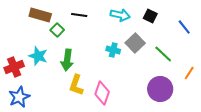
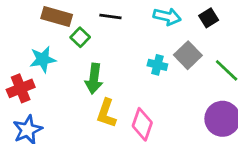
black square: (150, 16) -> (209, 18), turned 32
cyan star: (38, 56) -> (43, 59), moved, turned -30

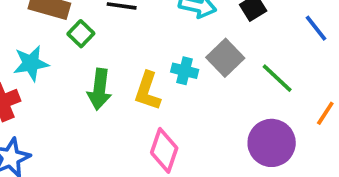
yellow L-shape: (106, 113) -> (148, 91), moved

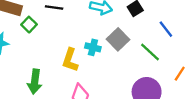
blue line: (316, 28) -> (166, 29), moved
green arrow: (99, 89) -> (35, 82), moved

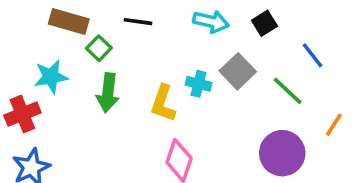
green arrow: (35, 82) -> (108, 93), moved

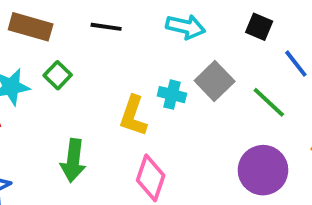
black square: (264, 23) -> (259, 27), moved, turned -35
green square: (99, 48) -> (58, 75), moved
green arrow: (108, 93) -> (73, 160), moved

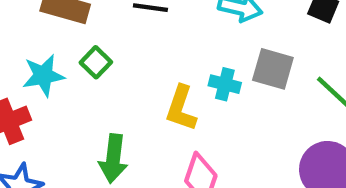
gray square: (215, 81) -> (273, 69), turned -30

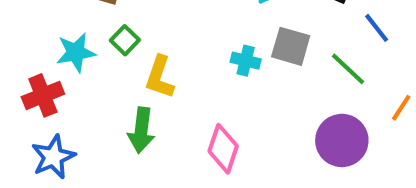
yellow L-shape: (181, 108) -> (160, 77), moved

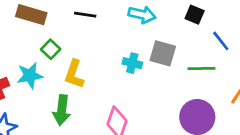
cyan star: (76, 52) -> (30, 76), moved
green line: (348, 69) -> (201, 69), turned -44

